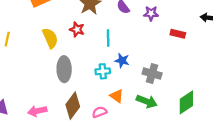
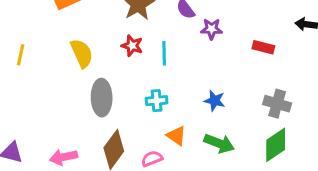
purple star: (151, 13) -> (211, 29), moved
red star: (77, 29) -> (132, 46), moved
blue star: (122, 61) -> (215, 101), moved
gray cross: (152, 73) -> (277, 104), moved

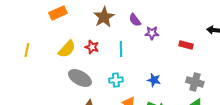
red star: (132, 46) -> (92, 47), moved
yellow semicircle: (82, 53) -> (67, 49), turned 66
gray ellipse: (102, 98) -> (80, 78), turned -60

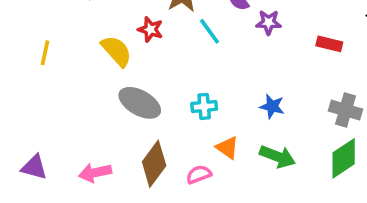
red star: (92, 47) -> (150, 30), moved
yellow semicircle: (67, 49) -> (116, 51), turned -84
cyan line: (121, 49) -> (209, 31), moved, turned -35

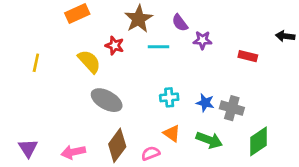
cyan line: (209, 31) -> (159, 47), turned -54
cyan cross: (204, 106) -> (169, 97), moved
gray cross: (345, 110) -> (232, 108), moved
purple triangle: (34, 167) -> (28, 148), turned 42

